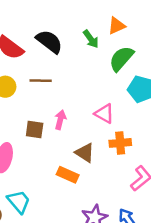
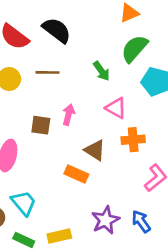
green arrow: (91, 39) -> (101, 71), moved

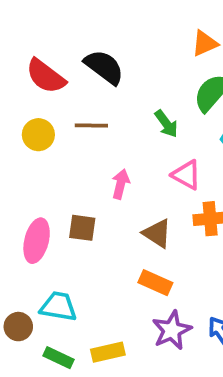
brown square: (41, 125) -> (82, 228), moved
orange rectangle: (76, 174) -> (155, 283), moved
cyan trapezoid: (24, 203) -> (58, 306), turned -40

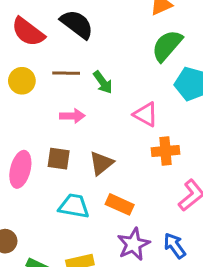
green arrow: (166, 124) -> (103, 82), moved
pink arrow: (121, 184) -> (72, 116), moved, turned 75
brown triangle: (157, 233) -> (101, 163), moved, turned 48
cyan trapezoid: (58, 306) -> (74, 206), moved

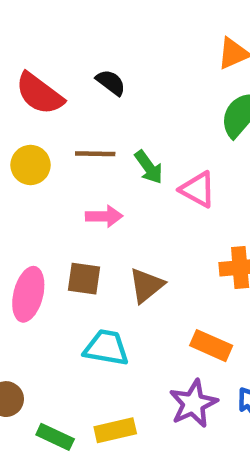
black semicircle: (77, 24) -> (111, 82), size x0.6
pink triangle: (146, 114) -> (198, 189), moved
orange rectangle: (120, 204) -> (211, 346), moved

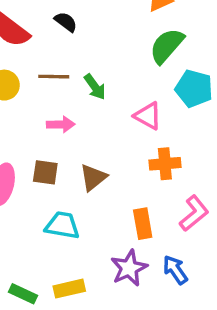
pink triangle: (198, 189) -> (148, 116), moved
orange rectangle: (211, 346) -> (143, 224), turned 56

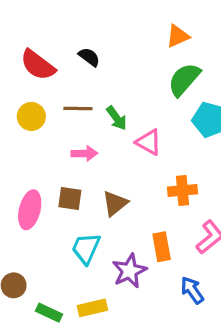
pink triangle: (148, 116) -> (149, 142), moved
cyan trapezoid: (62, 225) -> (86, 248), turned -76
purple star: (129, 268) -> (129, 271), moved

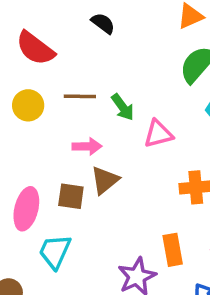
black semicircle: (89, 57) -> (103, 23), moved
pink triangle: (149, 142) -> (158, 134), turned -44
brown triangle: (115, 203) -> (105, 180), moved
cyan trapezoid: (86, 248) -> (55, 252), moved

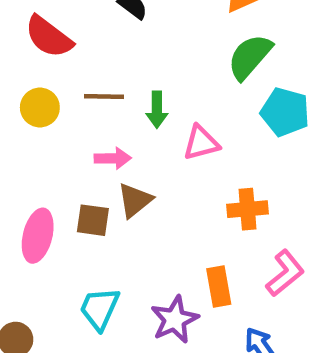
green arrow: (123, 107) -> (157, 110), turned 36
cyan trapezoid: (55, 252) -> (100, 309), moved

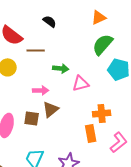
brown line: (104, 96) -> (36, 50), moved
green arrow: (157, 110) -> (61, 68), turned -84
orange rectangle: (219, 286) -> (91, 133), moved

